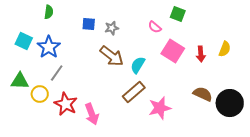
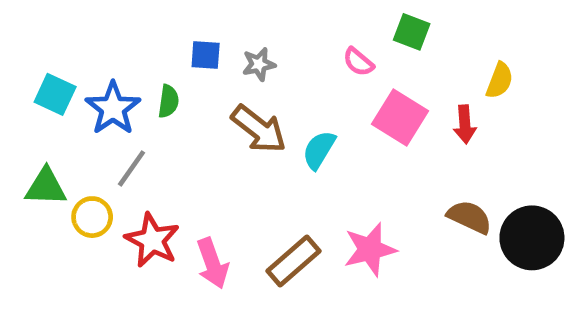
green semicircle: (49, 12) -> (168, 101), moved
yellow semicircle: (225, 49) -> (500, 80), moved
brown rectangle: (134, 92) -> (294, 261), moved

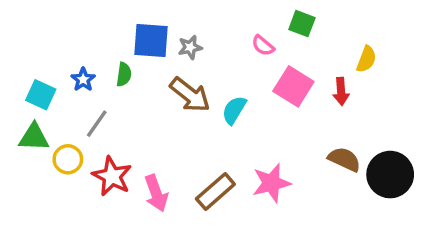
blue square: (206, 55) -> (151, 41), size x1.6
cyan square: (55, 94) -> (41, 95), moved
blue star: (113, 108) -> (83, 80), size x0.6

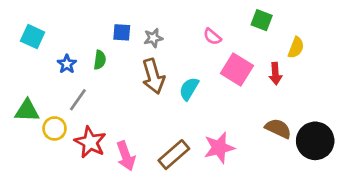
green square: (302, 24) -> (262, 20), moved
blue square: (151, 41) -> (122, 32), size x0.6
cyan square: (41, 95) -> (33, 37), moved
brown arrow: (190, 95) -> (153, 76), turned 36

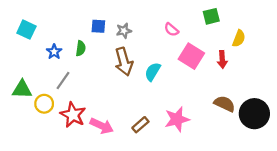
green square: (262, 20) -> (211, 16), turned -35
brown rectangle: (174, 155) -> (140, 125), size x0.7
pink arrow: (126, 156) -> (102, 126), turned -45

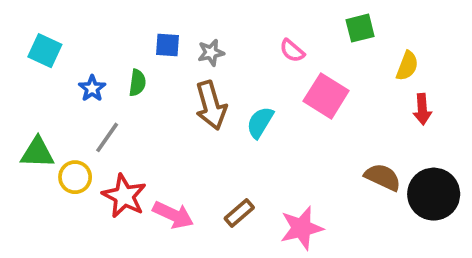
red arrow: (222, 59) -> (422, 109), moved
pink star: (177, 119) -> (302, 228), moved

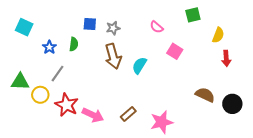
pink square: (326, 96) -> (175, 51), size x0.7
black circle: (434, 194) -> (232, 104), size x0.7

